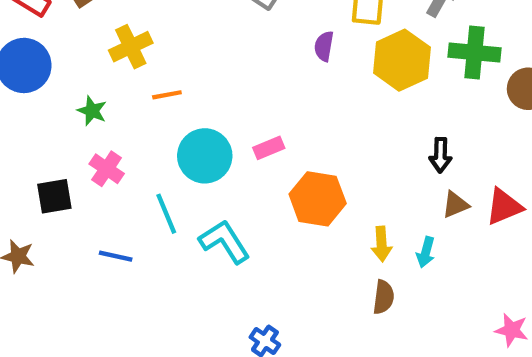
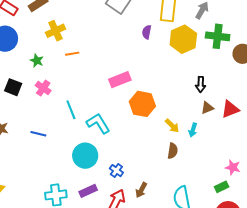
pink rectangle: (269, 148) -> (120, 80), size x1.5
cyan circle: (205, 156) -> (85, 156), moved
black square: (54, 196) -> (13, 87), moved, turned 30
yellow arrow: (382, 244) -> (172, 126), turned -42
blue line: (116, 256) -> (38, 134), moved

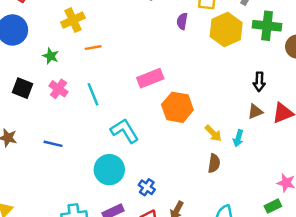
black arrow: (201, 84) -> (259, 82), moved
cyan line: (71, 110) -> (93, 94), moved

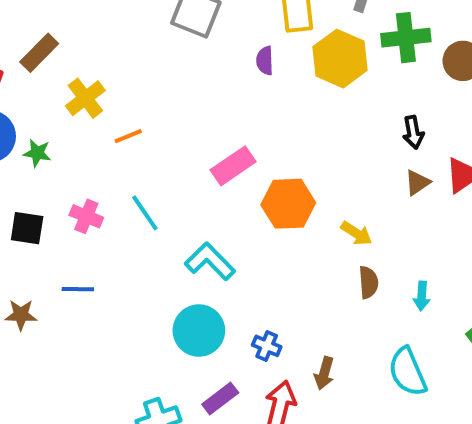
green star: (51, 56) -> (37, 153), moved
cyan arrow: (238, 138) -> (422, 296), moved
blue line: (53, 144) -> (78, 289), moved

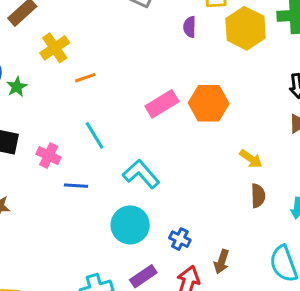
green star: (37, 153) -> (17, 87), turned 30
orange hexagon: (288, 204) -> (209, 103), moved
pink cross: (86, 216) -> (49, 156), moved
blue line: (78, 289) -> (76, 186), moved

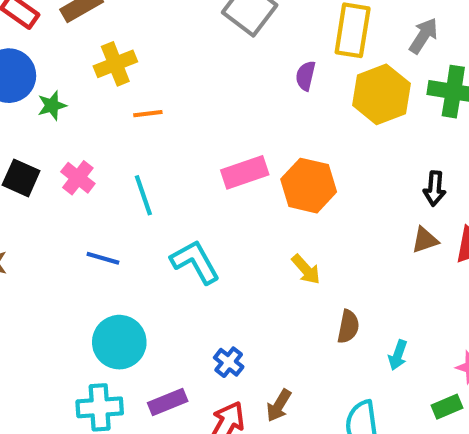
pink cross: (49, 156) -> (78, 178), moved
yellow arrow: (251, 159) -> (306, 269), moved
cyan circle: (130, 225) -> (119, 342), moved

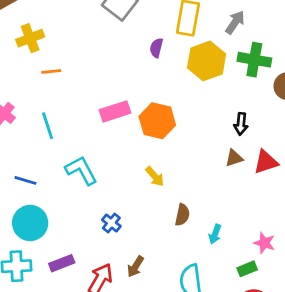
blue line: (103, 258) -> (25, 180), moved
blue cross: (229, 362) -> (111, 223), moved

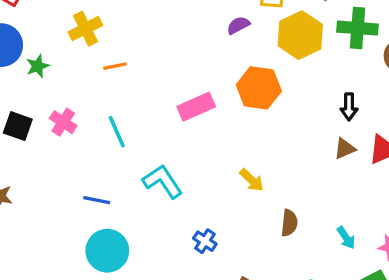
purple semicircle: (156, 48) -> (238, 25), turned 54
orange hexagon: (157, 121) -> (259, 88), moved
cyan arrow: (215, 234) -> (346, 238), moved, turned -48

